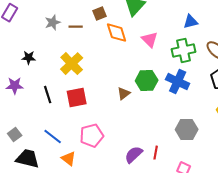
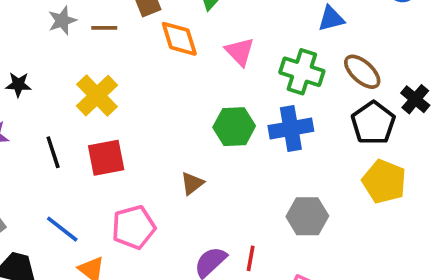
blue triangle: (191, 22) -> (331, 19), moved
green cross: (184, 51) -> (302, 72), turned 30
blue cross: (178, 82) -> (291, 128), turned -35
brown triangle: (124, 94) -> (192, 183), moved

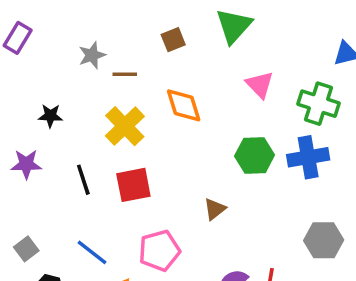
brown line: (104, 28) -> (125, 74), moved
orange diamond: (179, 39) -> (184, 105), moved

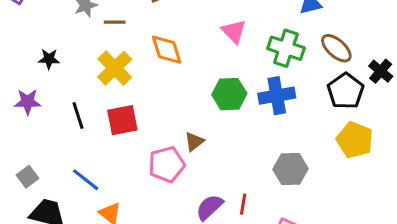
pink pentagon: (159, 251) -> (167, 164), moved

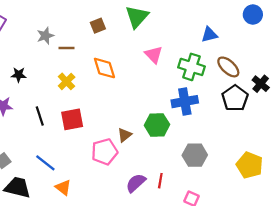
yellow cross: (115, 68) -> (67, 81), size x0.7
green hexagon: (229, 94) -> (157, 125), moved
yellow pentagon: (355, 140) -> (250, 165), moved

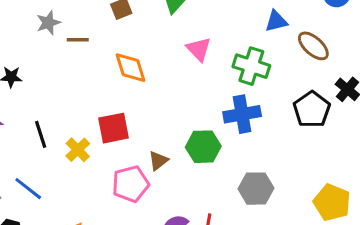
brown ellipse: (228, 67) -> (313, 46), moved
yellow cross: (67, 81) -> (78, 150), moved
red square: (72, 119) -> (113, 128), moved
blue line: (45, 163) -> (28, 189), moved

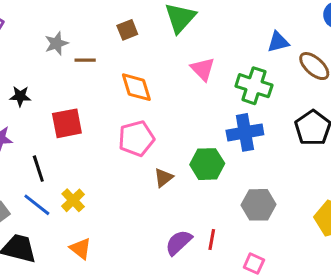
red square: (113, 128) -> (67, 123), moved
black line: (41, 134) -> (38, 169), moved
yellow cross: (78, 150) -> (73, 200), moved
pink pentagon: (130, 184) -> (136, 138), moved

